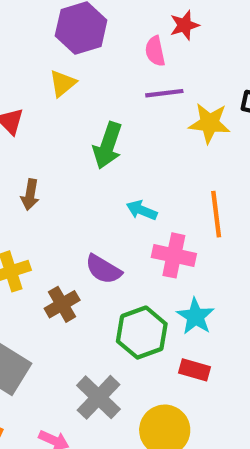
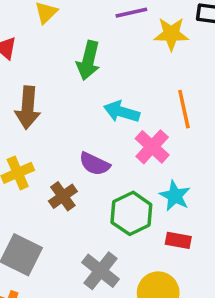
brown arrow: (30, 195) -> (28, 108), size x1.6
cyan arrow: (142, 210) -> (122, 112), size x1.4
pink cross: (174, 255) -> (152, 147), turned 36

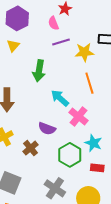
orange line: (184, 109) -> (89, 83), moved
cyan arrow: (122, 112) -> (60, 98), turned 30

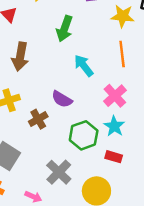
pink cross: (79, 116) -> (115, 96), moved

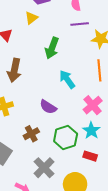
brown cross: (38, 119) -> (31, 134), moved

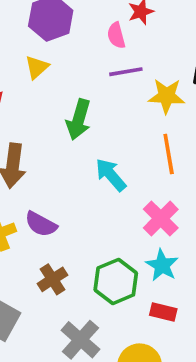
purple semicircle: (48, 107) -> (41, 224), moved

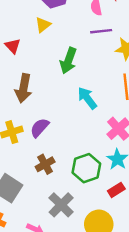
purple semicircle: (41, 224) -> (40, 128), turned 100
red rectangle: (163, 312) -> (116, 190), turned -49

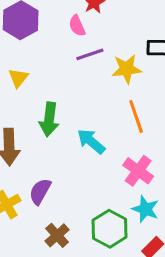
yellow triangle: (43, 25) -> (18, 78), moved
green arrow: (68, 61) -> (49, 119), moved

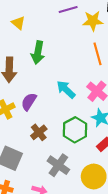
yellow triangle: (18, 78) -> (18, 23), turned -32
cyan arrow: (91, 141) -> (66, 89), moved

